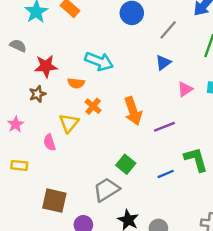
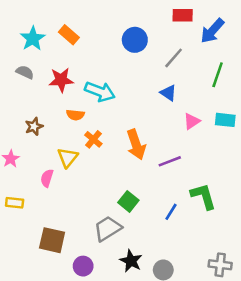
gray semicircle: (18, 46) -> (25, 72), moved
blue triangle: (163, 63) -> (168, 93), turned -49
red star: (46, 66) -> (61, 80), moved
pink semicircle: (49, 142) -> (47, 178), turned 35
blue line: (166, 174) -> (171, 212), turned -35

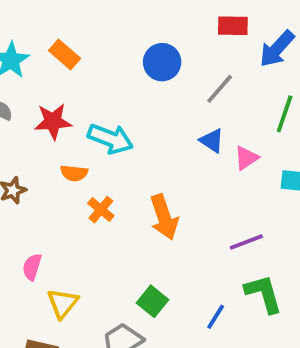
pink triangle: (192, 121) -> (246, 158), moved
yellow triangle: (68, 157) -> (63, 303), moved
purple line: (170, 161) -> (246, 242), moved

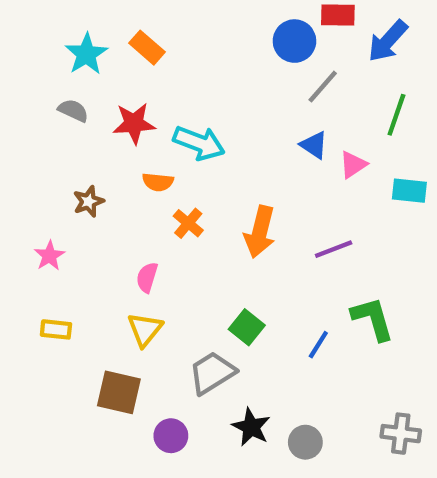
blue circle: (162, 62) -> (294, 41), moved
orange arrow: (164, 217) -> (260, 232), turned 33
purple line: (246, 242) -> (334, 249), moved
pink semicircle: (32, 267) -> (147, 277), moved

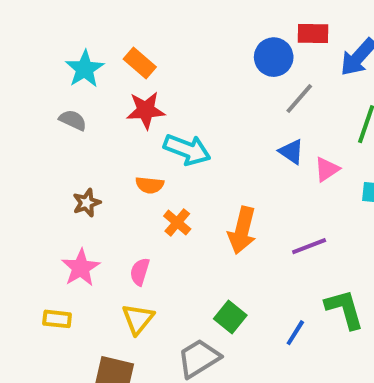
red star: (134, 123) -> (146, 110), moved
pink star: (49, 256) -> (81, 268), moved, size x1.4

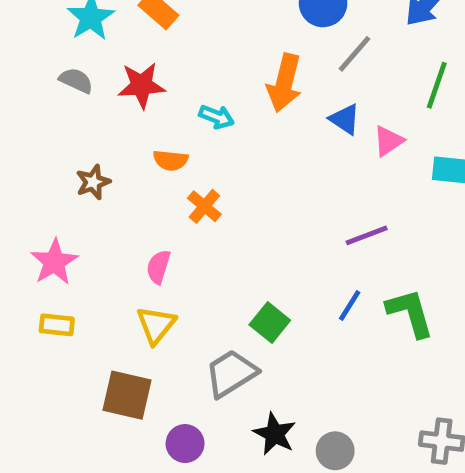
red star: (146, 110) -> (141, 85), moved
cyan arrow: (187, 150) -> (217, 117), size x0.6
orange arrow: (242, 230) -> (284, 83), moved
pink star: (81, 268) -> (54, 262), moved
blue line: (295, 333) -> (350, 306), moved

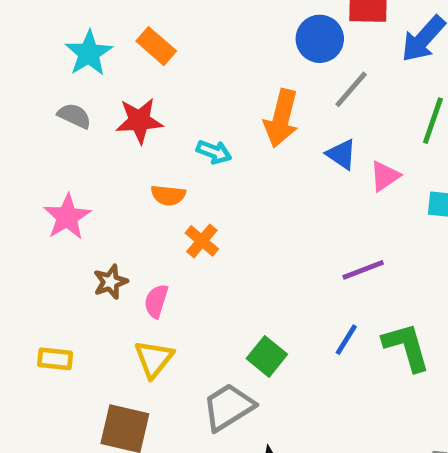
brown star: (93, 182) -> (110, 282), moved
pink star: (54, 262) -> (67, 217), moved

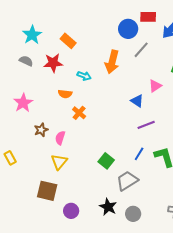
orange rectangle: (156, 46) -> (68, 41), moved
blue triangle: (341, 154) -> (137, 101), moved
yellow rectangle: (55, 359) -> (10, 158), moved, turned 56
gray trapezoid: (228, 407) -> (127, 181), moved

